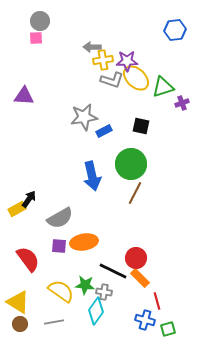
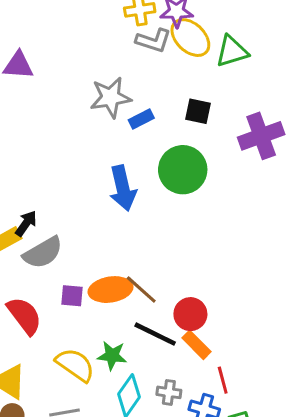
purple cross: (182, 103) -> (261, 136), moved, size x2.0
brown line: (135, 193) -> (141, 290), moved, turned -75
gray semicircle: (60, 218) -> (43, 253), moved
gray cross: (104, 292) -> (169, 392), moved

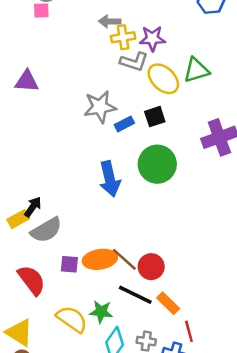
yellow ellipse: (190, 38) -> (163, 79), moved
black square: (198, 111) -> (155, 117), moved, turned -30
red circle: (190, 314) -> (151, 267), moved

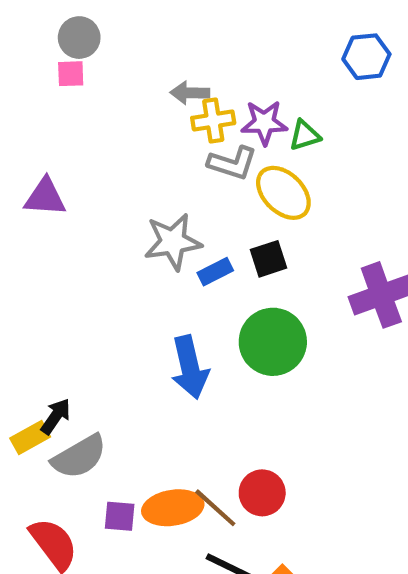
green triangle: (196, 70) -> (305, 135), moved, size x0.7
red circle: (151, 267) -> (262, 493), moved

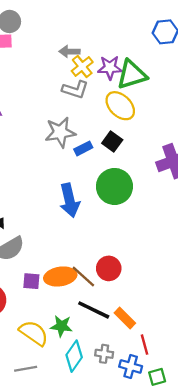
yellow cross: (213, 120) -> (82, 66), turned -30
green triangle: (305, 135) -> (132, 75), size x1.8
gray L-shape: (232, 163) -> (75, 90), moved
black square: (269, 259) -> (112, 141), turned -36

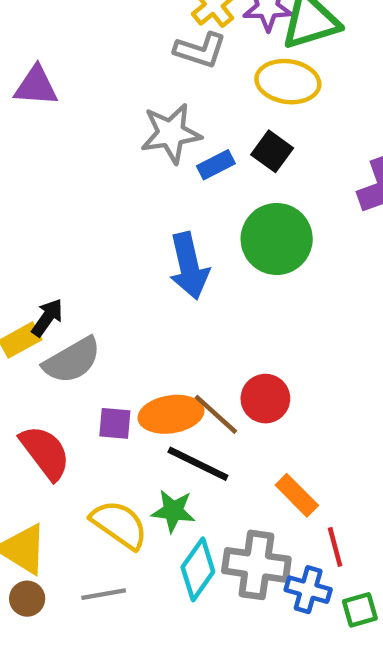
yellow ellipse: (120, 106) -> (288, 82), turned -36
black line: (94, 310) -> (198, 464), moved
gray cross: (104, 354) -> (256, 565), size x1.8

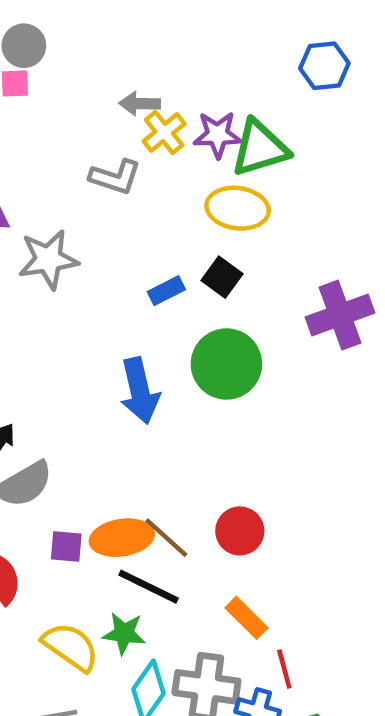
gray L-shape: (200, 50) -> (115, 177), moved
gray star: (171, 133) -> (48, 259), moved
red circle: (265, 399) -> (240, 531), moved

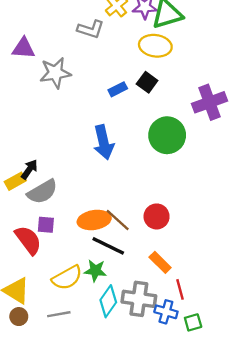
green circle: (226, 364) -> (167, 135), moved
purple square: (66, 547) -> (46, 225), moved
yellow semicircle: (71, 647) -> (67, 278), turned 116

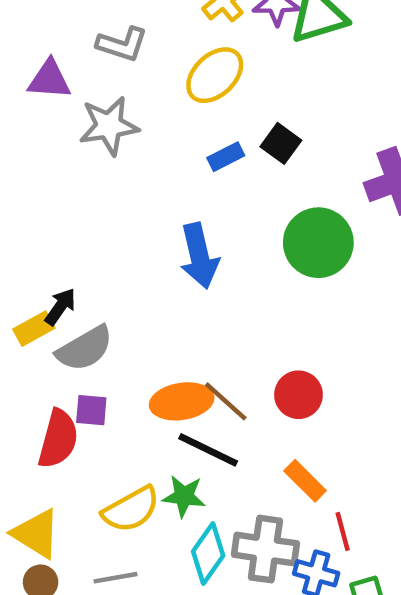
gray L-shape: (91, 29) -> (122, 44), moved
yellow ellipse: (155, 46) -> (215, 75), moved, turned -52
red semicircle: (28, 240) -> (58, 439), turned 52

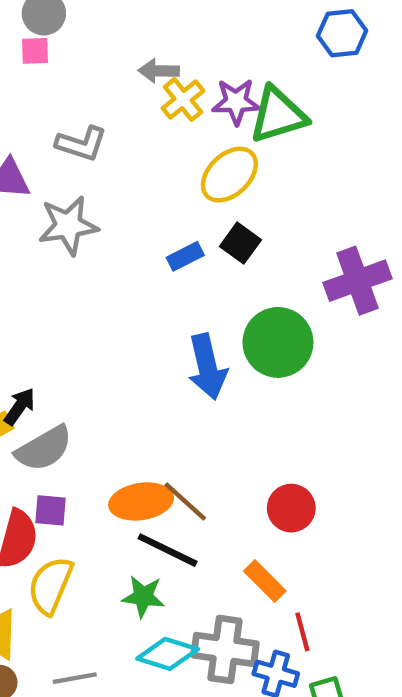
yellow ellipse: (215, 75) -> (229, 175), moved
blue arrow: (199, 256) -> (207, 367), moved
red circle: (298, 395) -> (291, 508), moved
yellow semicircle: (131, 509) -> (51, 585), moved, turned 142
cyan diamond: (208, 553) -> (168, 654), turned 72

